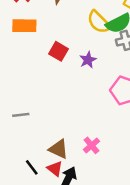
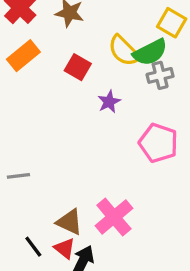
orange rectangle: (24, 26) -> (23, 56), turned -40
red square: (59, 51) -> (78, 67), moved
pink cross: (92, 145) -> (114, 217), size x1.6

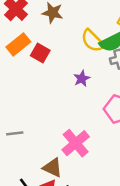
red square: (78, 67) -> (40, 53), moved
pink cross: (114, 217) -> (76, 143), moved

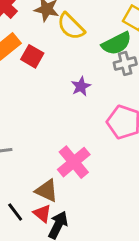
yellow semicircle: (93, 41) -> (71, 26), moved

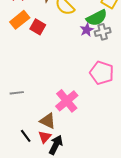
purple star: (81, 86) -> (87, 30), moved
red triangle: (42, 214) -> (45, 137), turned 32

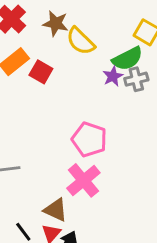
pink pentagon: (102, 73) -> (89, 139), moved

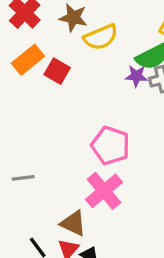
yellow semicircle: (81, 41) -> (101, 37), turned -68
purple star: (113, 76) -> (136, 76), turned 30

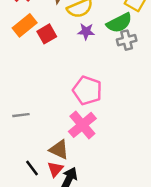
red square: (57, 71) -> (47, 34), turned 30
purple star: (136, 76) -> (86, 31), moved

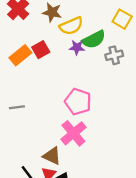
green semicircle: (119, 23) -> (94, 39), moved
orange rectangle: (25, 25) -> (20, 55), moved
gray line: (21, 115) -> (17, 107), moved

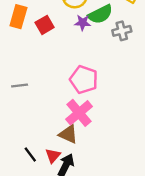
orange rectangle: (20, 55) -> (18, 17), moved, turned -35
brown triangle: (52, 156) -> (68, 134), moved

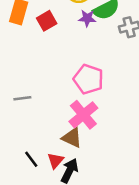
gray line: (20, 86) -> (22, 98), moved

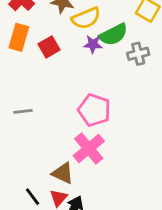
gray line: (22, 98) -> (23, 111), moved
brown triangle: (72, 138) -> (63, 173), moved

